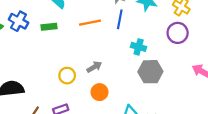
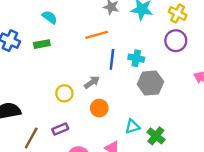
blue line: (120, 19) -> (112, 59), moved
orange line: (90, 23) -> (97, 35), moved

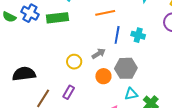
green rectangle: (42, 44) -> (57, 18), size x1.5
gray hexagon: (150, 83) -> (126, 68), moved
purple rectangle: (60, 129) -> (69, 92), turned -40

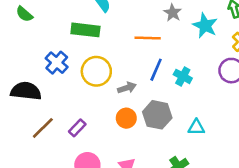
blue cross: (30, 13) -> (57, 63), moved
yellow circle: (74, 62) -> (96, 71), moved, size x1.5
cyan triangle: (131, 94) -> (196, 127), moved

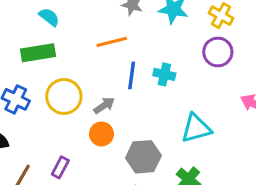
gray hexagon: (157, 115) -> (143, 157), moved
orange circle: (126, 118) -> (101, 134), moved
cyan triangle: (196, 127) -> (196, 128), size x1.5

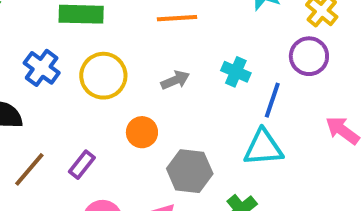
blue line: (132, 75) -> (272, 100), moved
gray arrow: (104, 105) -> (175, 80), moved

